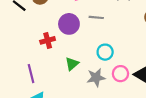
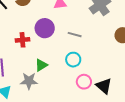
gray line: (96, 17) -> (75, 35), moved
gray star: (96, 77) -> (29, 81), moved

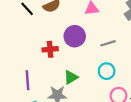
gray line: (75, 35) -> (108, 43), turned -32

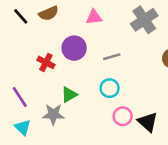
red cross: (50, 49) -> (46, 62), turned 32
purple line: (27, 80) -> (20, 97), turned -30

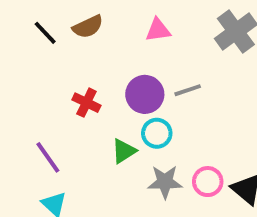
purple circle: (74, 48) -> (145, 94), moved
cyan circle: (110, 88) -> (157, 133), moved
gray star: (53, 114) -> (165, 182), moved

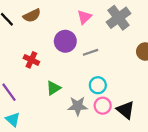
pink triangle: (158, 30) -> (84, 17), moved, turned -35
purple circle: (145, 94) -> (65, 41), moved
cyan circle: (157, 133) -> (98, 85), moved

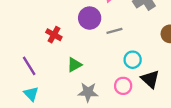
cyan circle: (98, 85) -> (133, 60), moved
gray star: (78, 106) -> (88, 92), moved
black triangle: (126, 110) -> (150, 79), moved

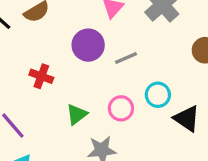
pink circle: (123, 86) -> (121, 108), moved

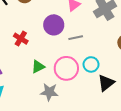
pink circle: (121, 108) -> (66, 68), size x1.5
black triangle: (187, 119) -> (106, 83), turned 36

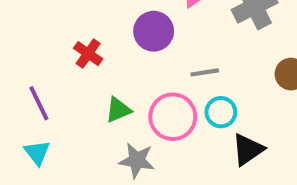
gray line: (76, 38) -> (205, 72), moved

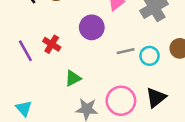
purple line: (39, 103) -> (25, 51), moved
cyan circle: (221, 112) -> (150, 56), moved
pink circle: (173, 117) -> (121, 101), moved

